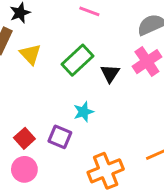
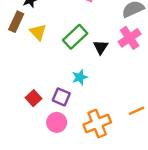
pink circle: (24, 169) -> (57, 122), moved

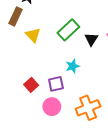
yellow triangle: (38, 32) -> (33, 35), moved
purple square: (61, 97) -> (56, 84), turned -35

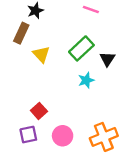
cyan star: (73, 66) -> (86, 80), moved
purple square: (56, 84) -> (28, 135), moved

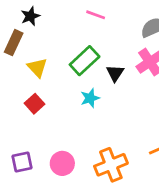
red square: (39, 111) -> (35, 104), moved

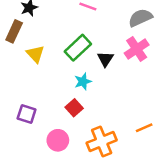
red square: (35, 104) -> (74, 108), moved
purple square: (22, 162) -> (27, 114), moved, turned 30

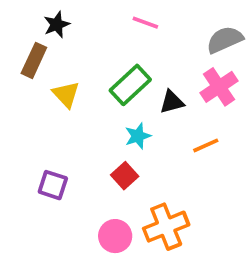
black triangle: (105, 59) -> (172, 102), turned 42
orange line: (144, 128) -> (206, 145), moved
pink circle: (58, 140) -> (115, 236), moved

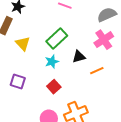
black triangle: (172, 102) -> (79, 57), moved
cyan star: (138, 136) -> (52, 62), moved
purple square: (53, 185) -> (18, 82), moved

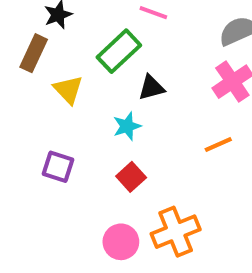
green rectangle: (57, 39) -> (119, 51), moved
black triangle: (79, 57) -> (151, 88), moved

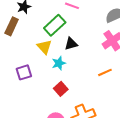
yellow triangle: (68, 90) -> (44, 47), moved
purple square: (58, 167) -> (24, 72), moved, turned -35

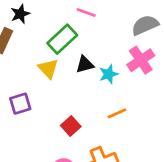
cyan star: (59, 63) -> (109, 74), moved
orange line: (105, 72) -> (117, 113), moved

